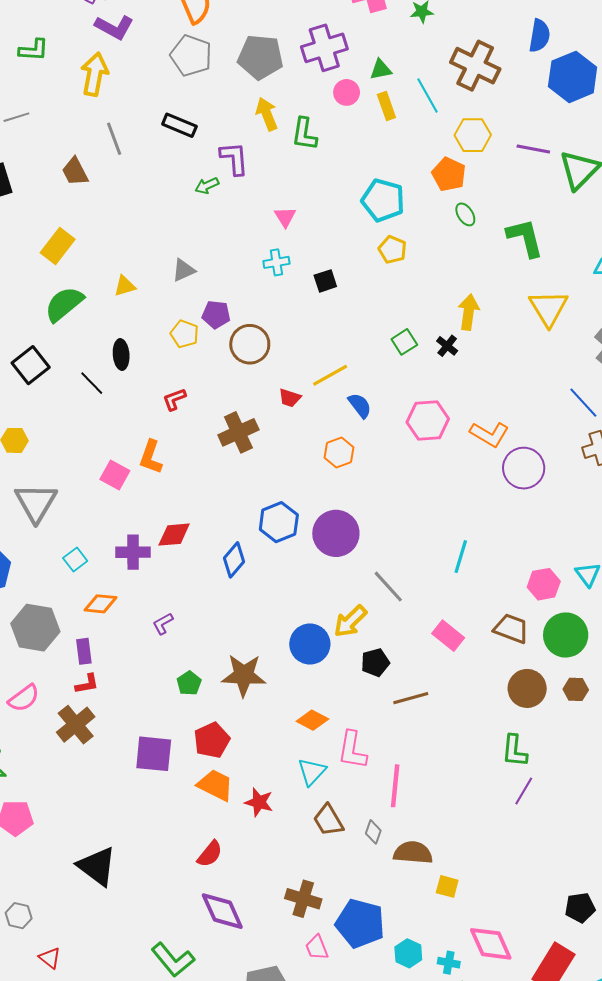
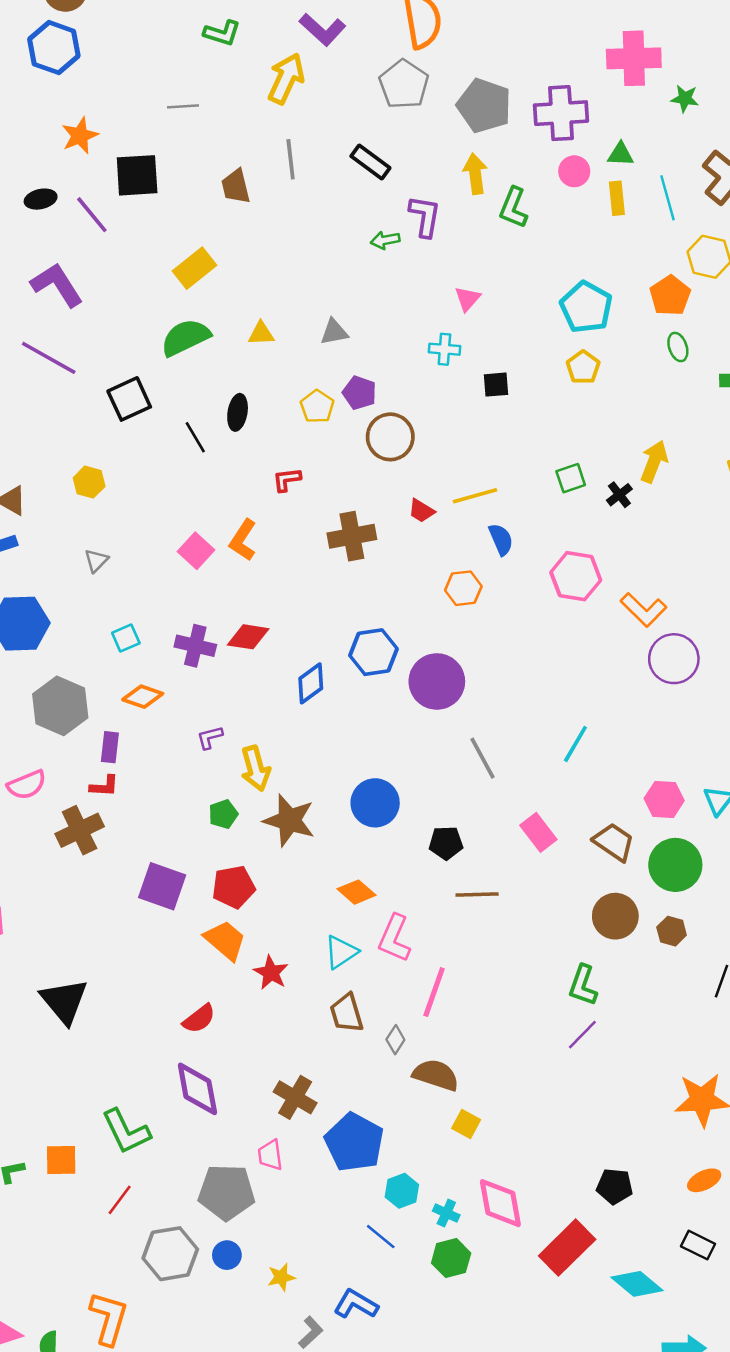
gray triangle: (36, 503) -> (96, 561), size x0.5
yellow arrow: (350, 621) -> (256, 768), moved, turned -75
pink trapezoid: (317, 948) -> (270, 1155), moved

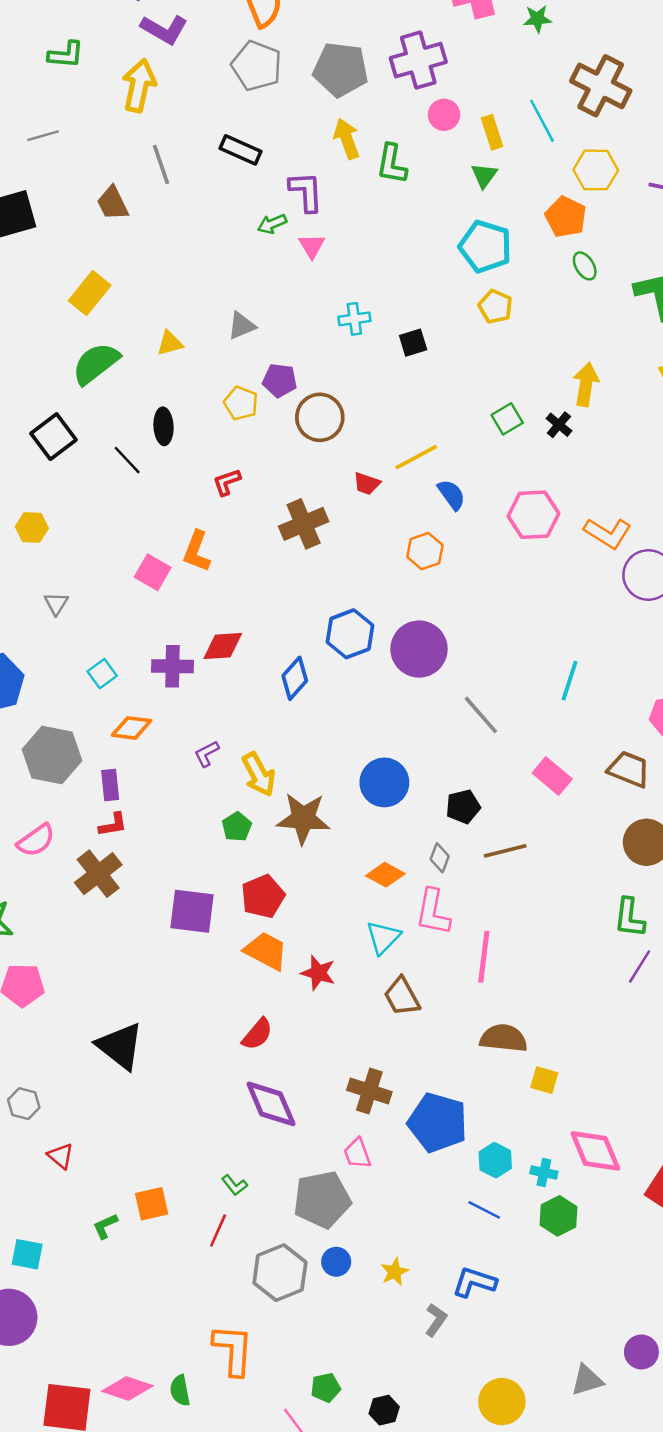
green triangle: (621, 154) -> (484, 175), moved, turned -44
pink triangle: (467, 299) -> (312, 246), moved
gray diamond: (395, 1040) -> (440, 858), moved
green L-shape: (126, 1131) -> (235, 1185), moved, size x0.5

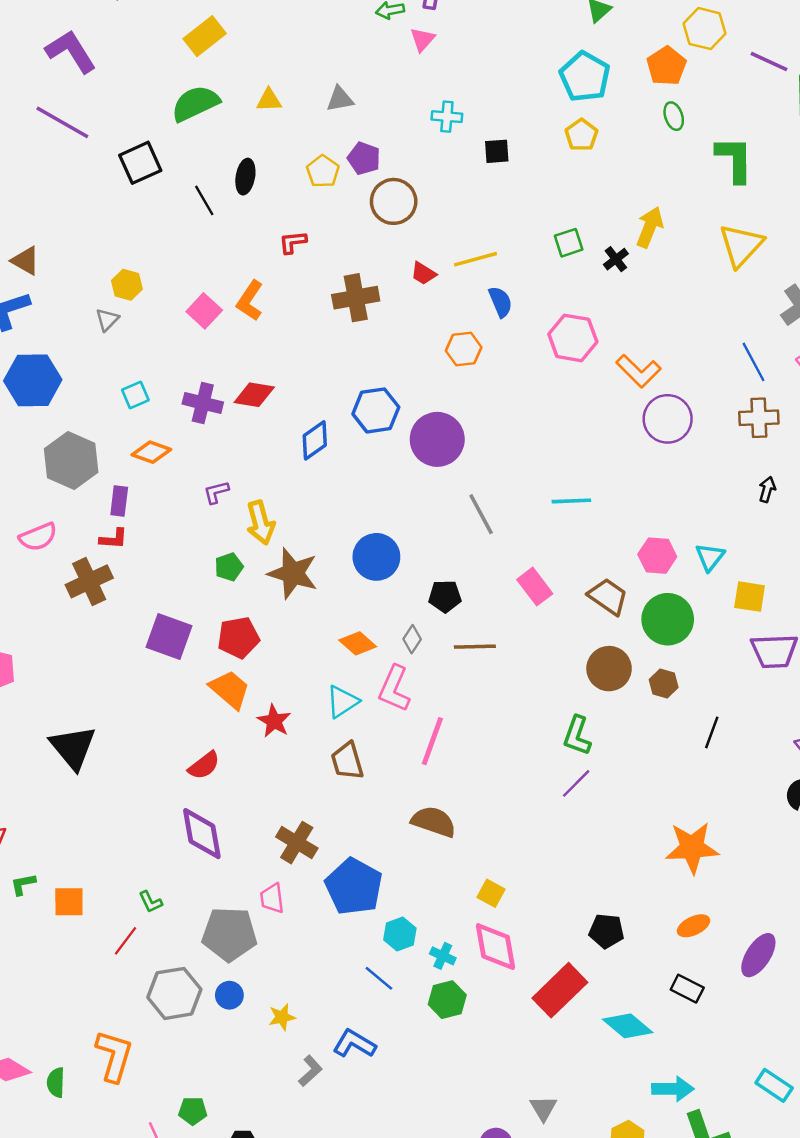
yellow hexagon: (32, 527) -> (127, 285), moved
cyan line: (570, 681) -> (571, 501), turned 57
yellow square: (544, 1080) -> (491, 893), moved
green L-shape: (105, 1226) -> (23, 884), moved

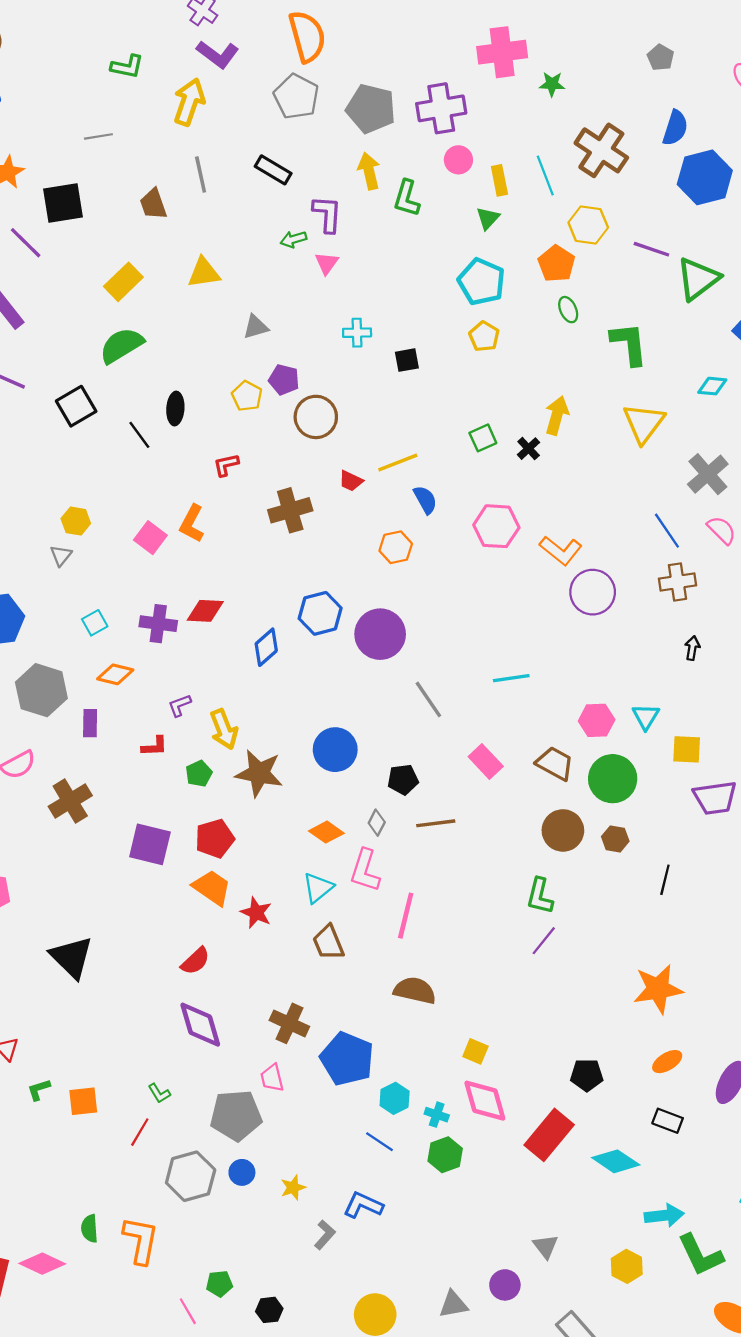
yellow triangle: (269, 100) -> (204, 273), moved, size x1.4
red L-shape: (113, 539) -> (155, 746), moved
green semicircle: (56, 1082) -> (90, 1229), moved

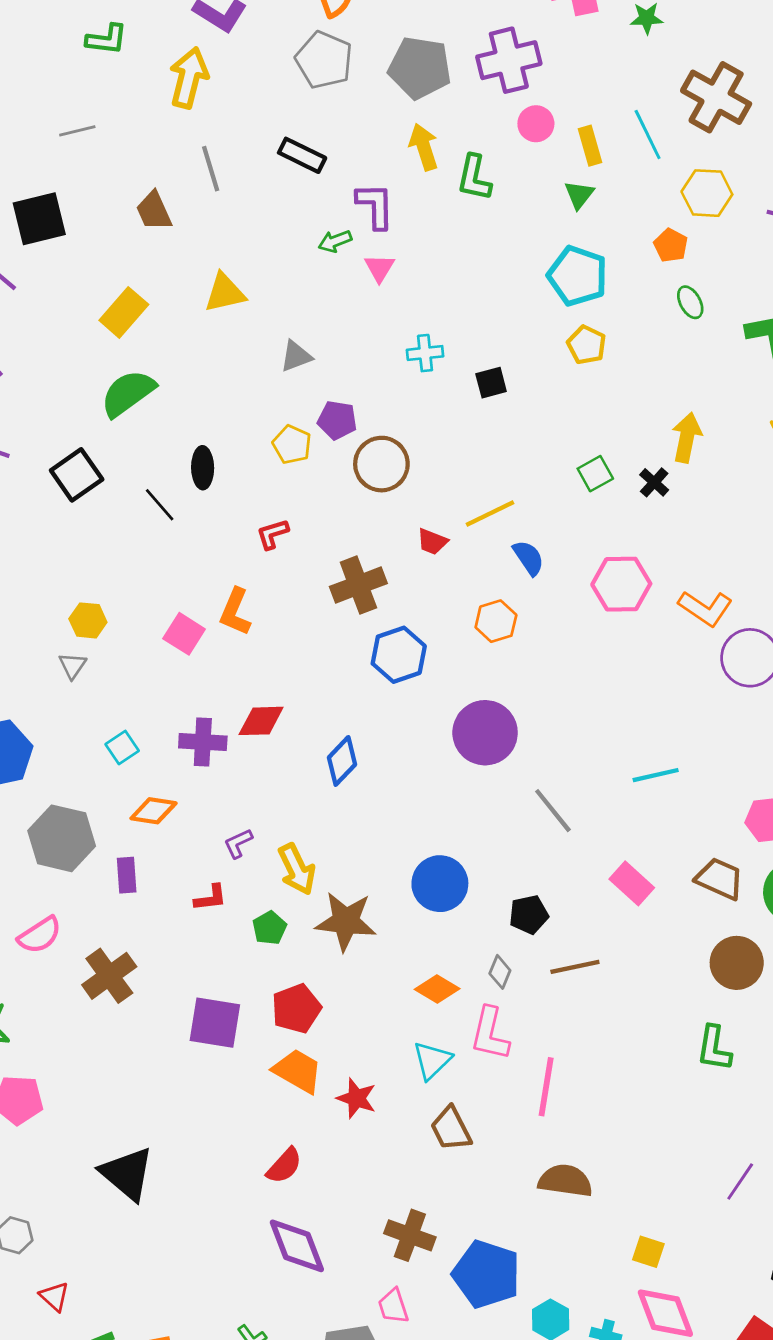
orange pentagon: (556, 264) -> (671, 245), size x0.7
blue hexagon: (320, 613) -> (399, 655), moved
purple line: (544, 941) -> (740, 1182), moved

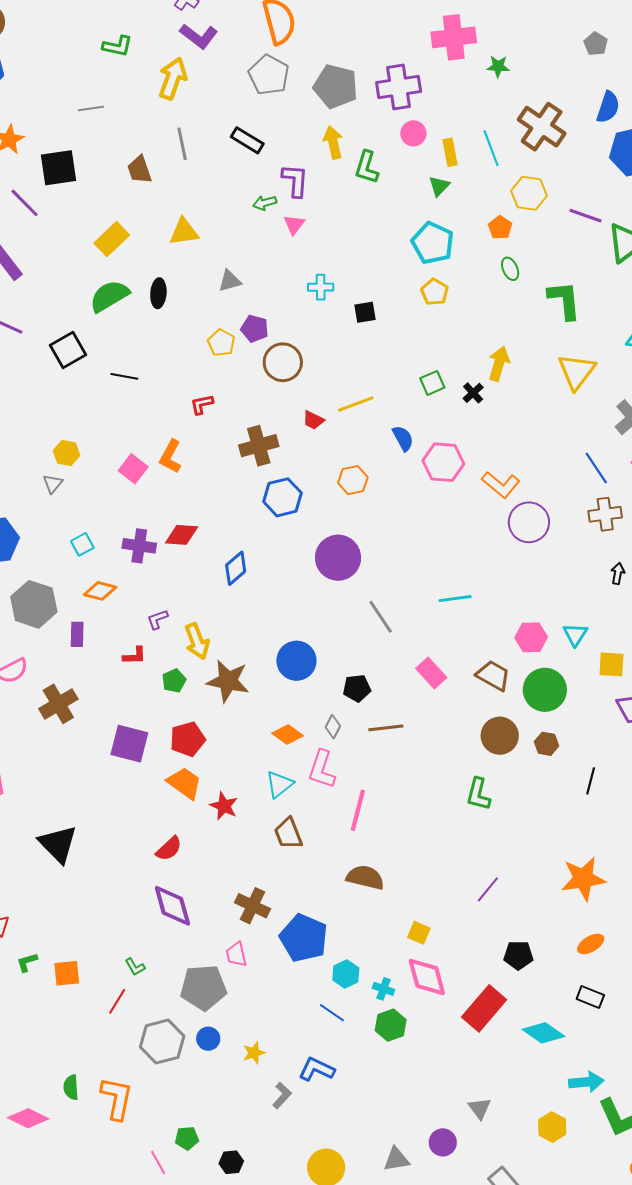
black ellipse: (203, 468) -> (158, 293), moved
black line: (160, 505) -> (124, 376), turned -44
blue semicircle: (529, 558) -> (403, 438), moved

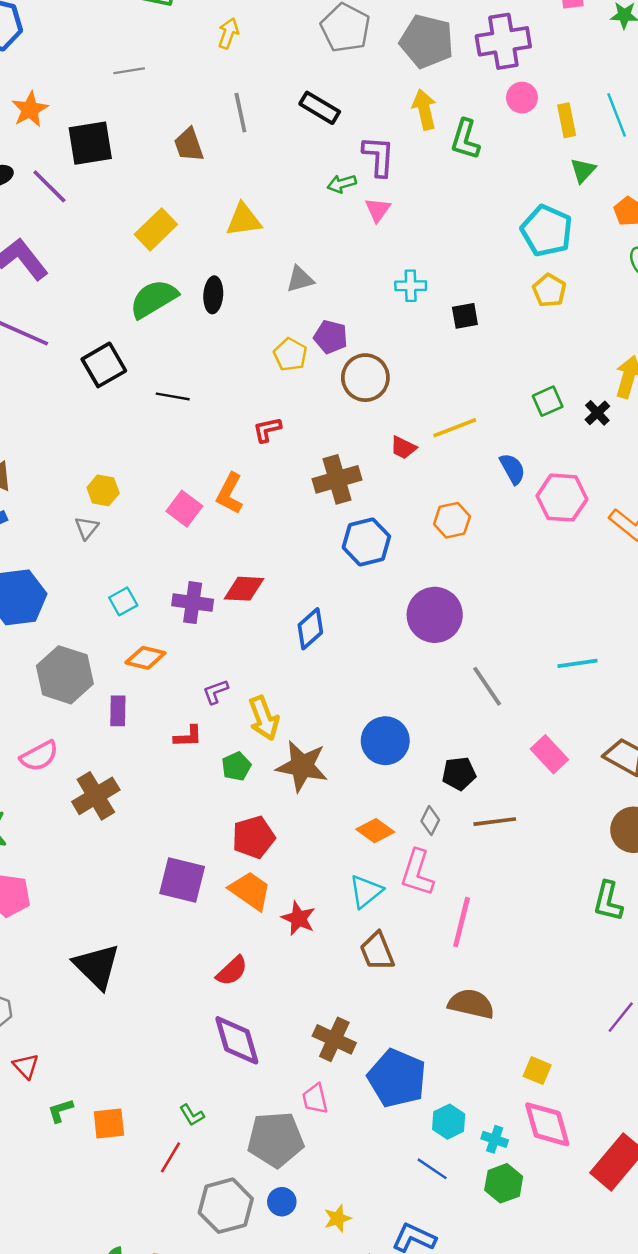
yellow arrow: (173, 79) -> (228, 33), size x0.6
green triangle: (439, 186) -> (583, 170), moved
purple square: (129, 744) -> (182, 880), moved

